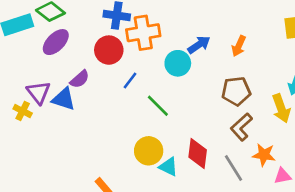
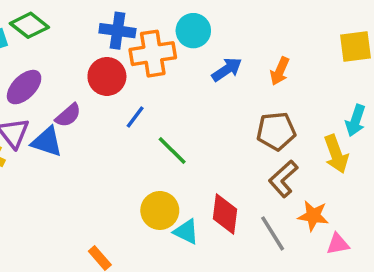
purple ellipse: (56, 42) -> (24, 87), moved
cyan circle: (178, 63) -> (193, 31), moved

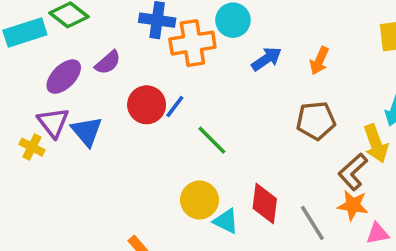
red circle: (107, 76) -> (147, 105), moved
purple semicircle: (68, 115) -> (108, 62), moved
blue triangle: (47, 142) -> (87, 131), turned 32
brown L-shape: (283, 179) -> (353, 172), moved

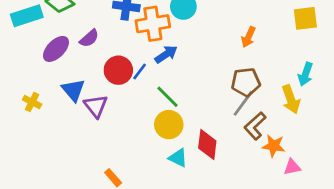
blue arrow: (266, 59) -> (166, 54), moved
purple triangle: (53, 122) -> (96, 106), moved
brown L-shape: (353, 172) -> (255, 126), moved
yellow circle: (199, 200) -> (169, 125), moved
gray line: (312, 223) -> (243, 103), moved, turned 68

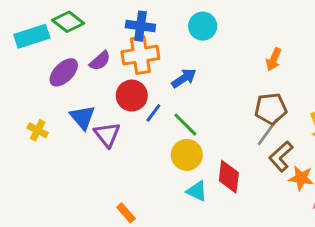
orange cross: (153, 24) -> (140, 55), moved
blue line: (140, 71) -> (153, 113), moved

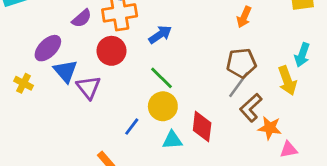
purple ellipse: (64, 72) -> (48, 48), moved
blue line: (153, 113) -> (132, 127), moved
cyan triangle: (197, 191) -> (172, 140), turned -30

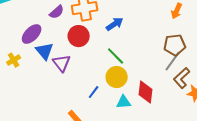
yellow cross: (24, 83) -> (14, 60), turned 32

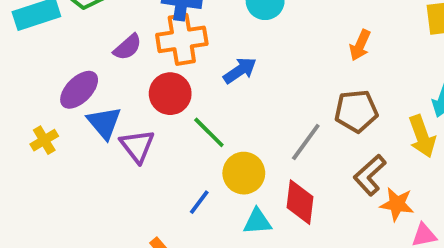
green line: (116, 56) -> (209, 132), moved
gray line: (173, 61) -> (306, 142), moved

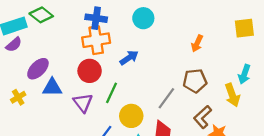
purple semicircle: (128, 47) -> (14, 45), moved
blue triangle: (104, 123) -> (52, 87), turned -50
green line: (209, 132) -> (111, 93), turned 70
purple triangle: (137, 146) -> (83, 103), moved

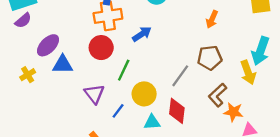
cyan arrow: (244, 74) -> (261, 51), size x1.4
purple triangle: (83, 103) -> (94, 94), moved

